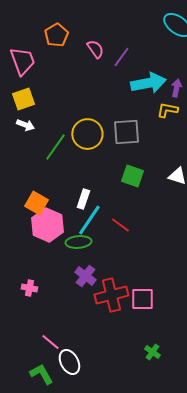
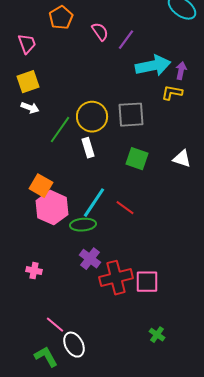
pink trapezoid: (22, 61) -> (27, 44), size x0.7
white rectangle: (83, 199) -> (88, 148), moved, turned -36

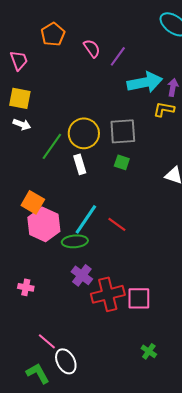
yellow square: (28, 82) -> (20, 98), turned 30
green square: (137, 159) -> (122, 162), moved, size x0.7

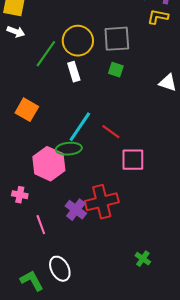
pink hexagon: (44, 224) -> (49, 164), moved
purple cross: (82, 275) -> (76, 210), moved
pink square: (139, 298) -> (133, 160), moved
pink line: (47, 341) -> (41, 225), moved, turned 30

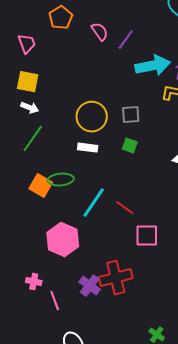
gray square: (117, 39) -> (131, 115), size x0.7
green line: (46, 54) -> (33, 139), moved
white rectangle: (74, 72) -> (88, 148), turned -66
green ellipse: (69, 149) -> (61, 180), moved
pink cross: (20, 195) -> (34, 282), moved

